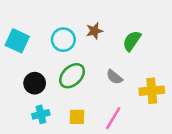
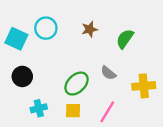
cyan circle: (63, 40) -> (46, 28), moved
green ellipse: (72, 76) -> (77, 84), moved
black circle: (35, 83) -> (22, 76), moved

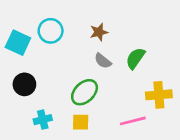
green semicircle: (125, 39) -> (135, 58), moved
gray semicircle: (108, 73) -> (103, 61), moved
pink line: (107, 112) -> (133, 121), moved, turned 45

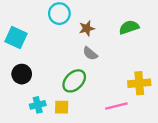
cyan circle: (51, 31) -> (59, 14), moved
green semicircle: (135, 58) -> (129, 27), moved, turned 36
yellow square: (81, 122) -> (62, 107), moved

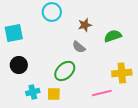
green semicircle: (129, 27) -> (113, 36), moved
brown star: (87, 28) -> (85, 25), moved
cyan square: (16, 38) -> (14, 33), turned -36

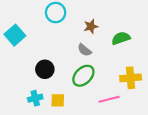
cyan square: (14, 33) -> (15, 35), turned -30
black circle: (19, 65) -> (45, 69), moved
green ellipse: (65, 71) -> (83, 76), moved

